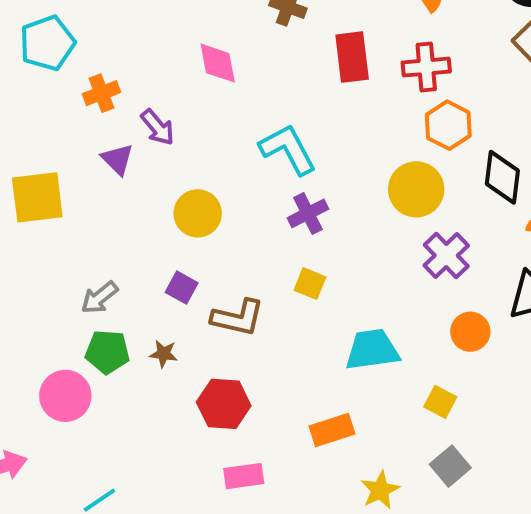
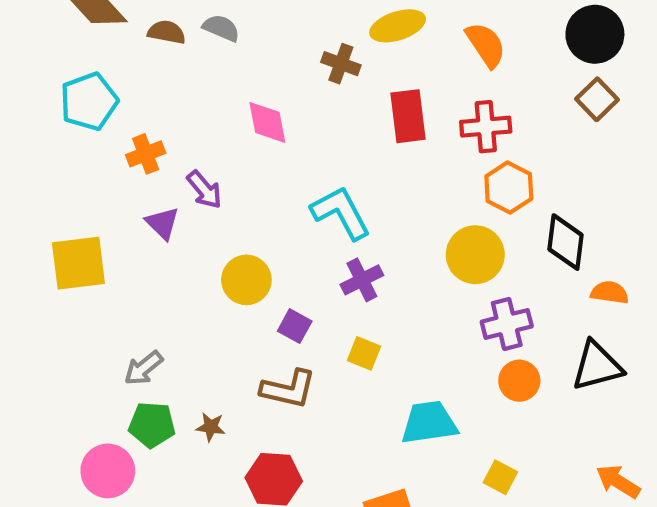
purple cross: (446, 256) -> (507, 324), turned 30
purple square: (182, 288) -> (295, 326), moved
orange circle: (470, 332) -> (519, 381), moved

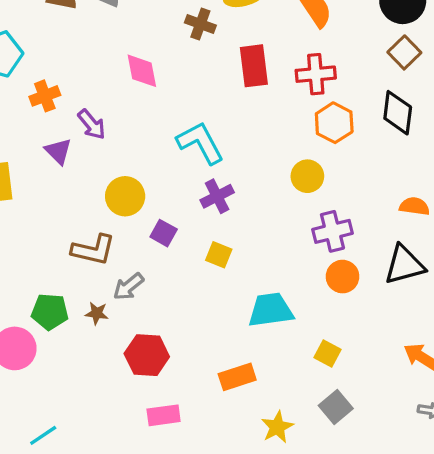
black diamond: (566, 242) -> (398, 113), moved
yellow circle: (475, 255) -> (307, 176), size x0.7
gray arrow: (144, 368) -> (128, 287), moved
brown L-shape: (288, 389) -> (93, 250), moved

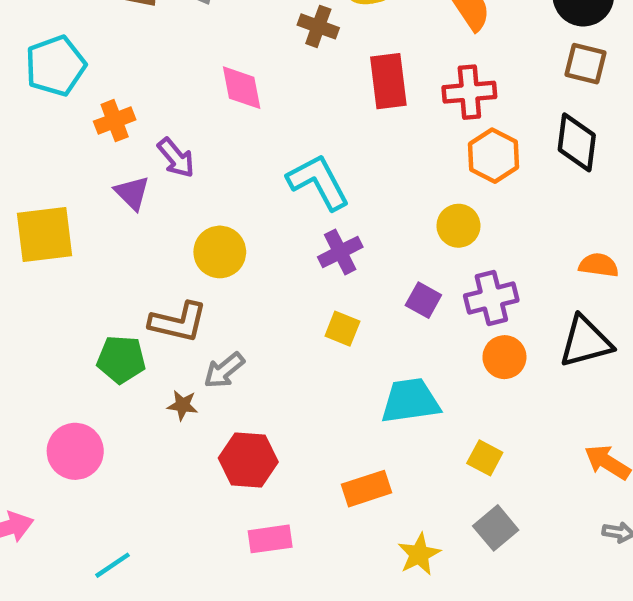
brown square: (404, 52) -> (586, 64), turned -32
purple square: (164, 233) -> (423, 300), moved
green pentagon: (50, 312) -> (121, 359), moved

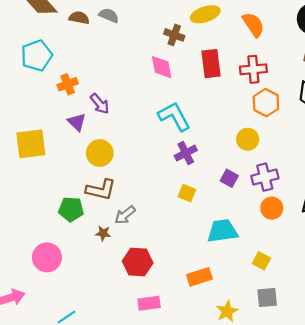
pink diamond: (242, 88) -> (162, 67), moved
yellow circle: (220, 252) -> (100, 153), moved
gray square: (496, 528) -> (267, 298), turned 35

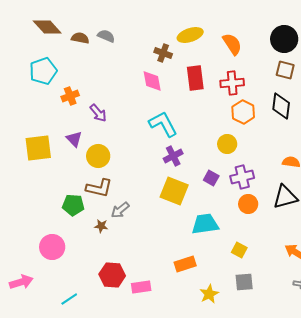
purple triangle: (77, 122) -> (74, 139), moved
yellow square: (187, 193) -> (174, 191), size x1.8
red hexagon: (138, 262) -> (112, 275), moved

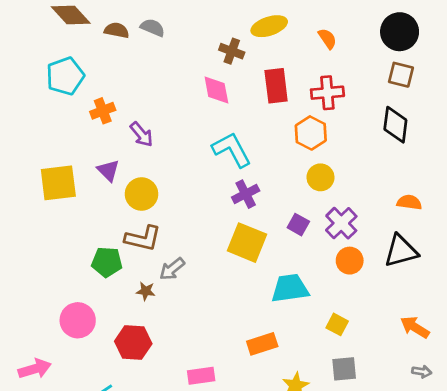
orange semicircle: (232, 44) -> (327, 39), size x0.7
orange hexagon: (243, 112) -> (311, 133), moved
purple cross: (242, 177) -> (341, 223), turned -30
red hexagon: (112, 275) -> (133, 342), moved

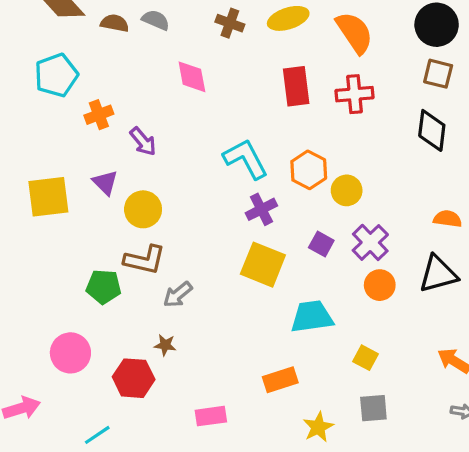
orange semicircle: (327, 39) -> (354, 33), size x1.8
brown cross: (232, 51) -> (230, 23), moved
pink diamond: (216, 90) -> (192, 77), moved
orange hexagon: (311, 133) -> (309, 170), moved
brown star: (146, 291) -> (165, 345), moved

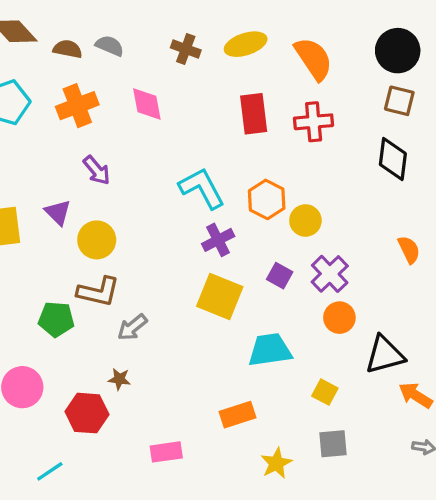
orange cross: (99, 115) -> (77, 106), moved, size x1.4
orange semicircle: (448, 219) -> (409, 250), turned 56
black triangle: (438, 274) -> (385, 355), moved

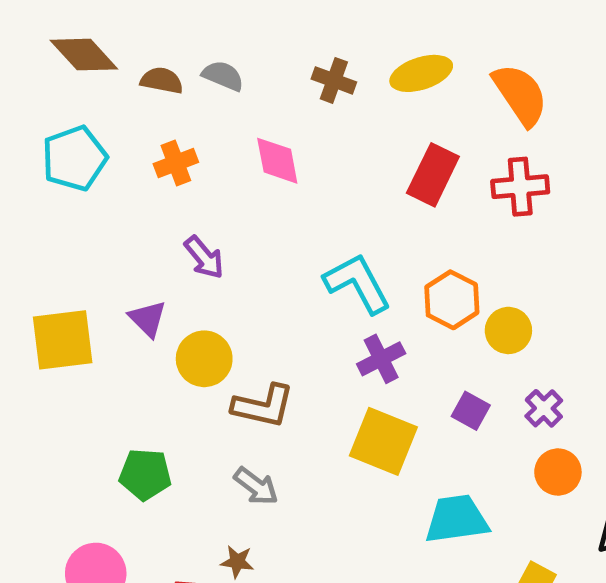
orange cross: (77, 106) -> (176, 163), size x0.7
red rectangle: (254, 114) -> (433, 175), turned 33
purple cross: (330, 274) -> (544, 408), size x0.7
brown L-shape: (98, 292) -> (263, 406), moved
gray arrow: (132, 327) -> (256, 486), turned -104

